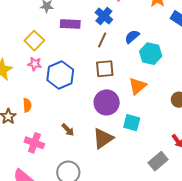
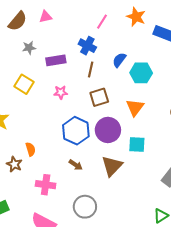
pink star: (35, 64) -> (61, 92), moved
blue hexagon: (60, 75) -> (76, 131), moved

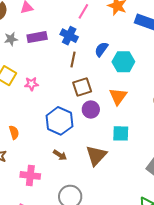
purple rectangle: (56, 60) -> (37, 37), moved
pink star: (61, 92) -> (31, 84), moved
purple circle: (108, 130) -> (91, 109), moved, size x0.7
orange semicircle: (31, 149) -> (14, 132), moved

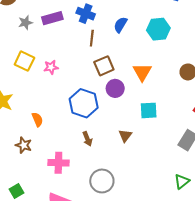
cyan hexagon: (123, 62) -> (158, 29), moved
brown arrow: (60, 155) -> (87, 139), turned 40
brown triangle: (96, 155) -> (125, 136), size x0.6

